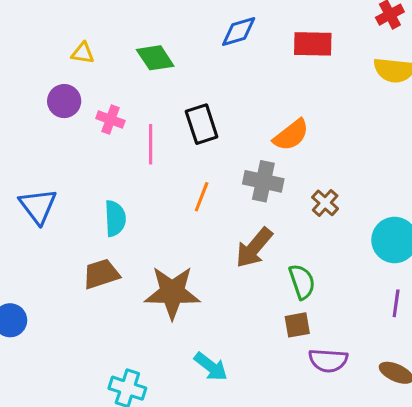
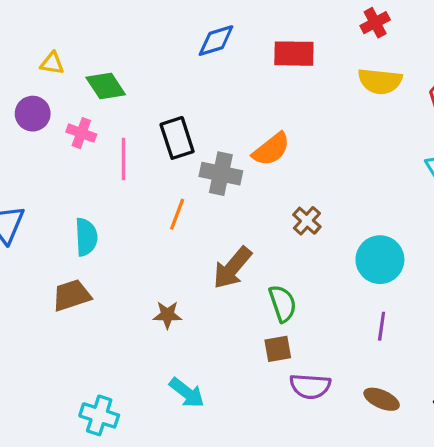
green diamond: (155, 58) -> (106, 86), moved
gray cross: (263, 181) -> (221, 174), moved
brown star: (172, 292) -> (167, 315), moved, size x0.5

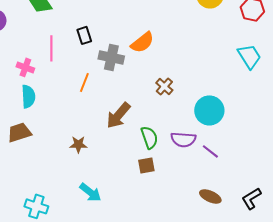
pink cross: (81, 133) -> (25, 67), moved
black rectangle: (177, 138) -> (84, 35), size x0.7
purple line: (382, 326) -> (210, 151), turned -60
purple semicircle: (310, 386) -> (183, 139), moved

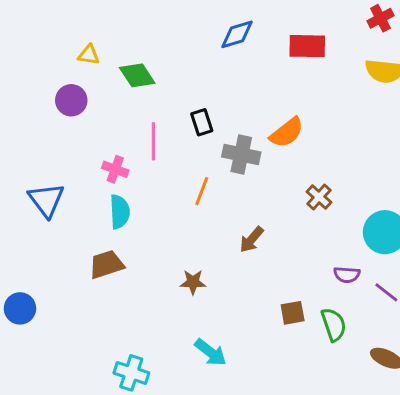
brown arrow: (118, 115) -> (252, 240), size x0.7
green semicircle: (149, 137) -> (334, 325), moved
purple semicircle: (183, 139) -> (347, 275), size x0.7

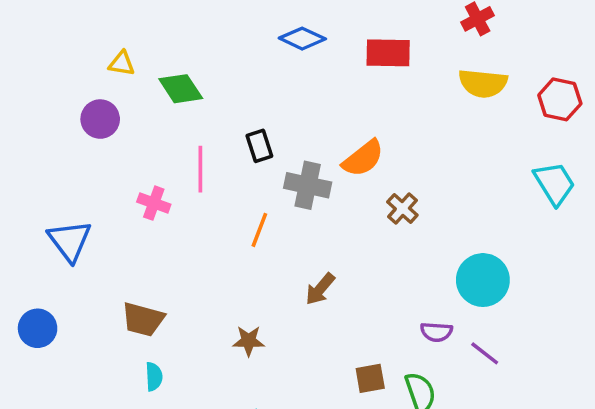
blue diamond: (237, 34) -> (302, 39), turned 42
brown cross: (319, 197) -> (402, 208), moved
cyan semicircle: (120, 212) -> (154, 377), moved, size x0.7
brown trapezoid: (106, 264) -> (143, 319), turned -147
blue circle: (20, 308) -> (38, 328), moved

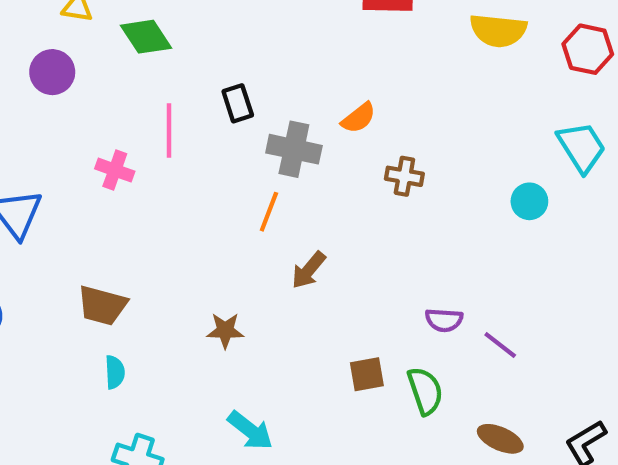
orange semicircle: (363, 158) -> (359, 118), size x0.7
brown cross: (402, 208) -> (404, 176), turned -32
orange line: (259, 230) -> (269, 212), moved
cyan circle: (483, 280) -> (529, 201), moved, size x0.6

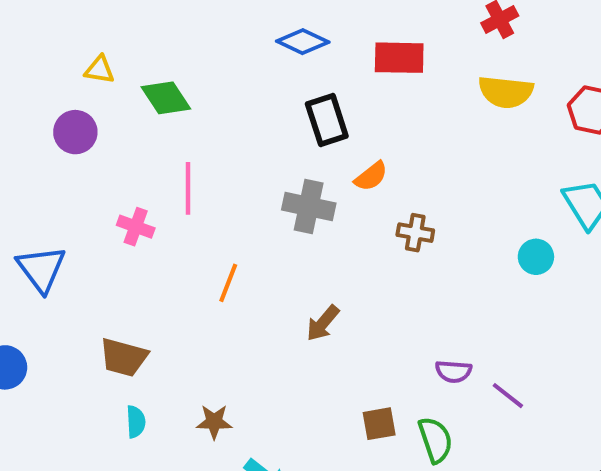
black rectangle: (238, 103) -> (327, 120), moved, size x1.4
orange line: (269, 212) -> (228, 283), moved
brown star: (225, 330) -> (214, 422), moved

